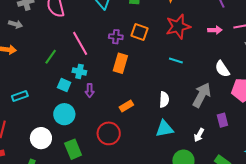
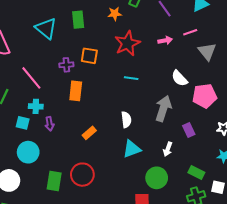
red circle: (109, 133) -> (82, 175), moved
green rectangle: (73, 149) -> (54, 181), moved, turned 42

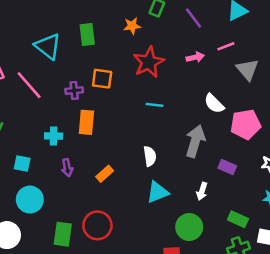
pink line: (31, 78) -> (29, 85), moved
cyan cross: (36, 106) -> (54, 136), moved
purple arrow: (50, 124) -> (67, 168), moved
purple rectangle: (189, 130) -> (227, 167), turned -40

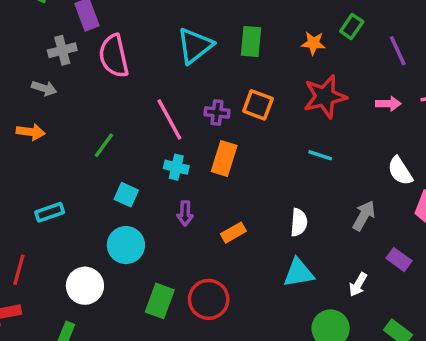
cyan triangle: (48, 46) -> (195, 46), turned 32
pink line: (29, 85) -> (169, 119), moved
gray arrow: (195, 141) -> (364, 216), size x0.7

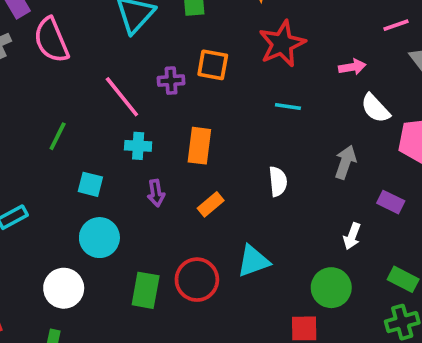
pink arrow: (388, 104) -> (352, 67), moved
orange rectangle: (224, 159) -> (199, 146), moved
cyan triangle: (298, 273) -> (253, 261), moved

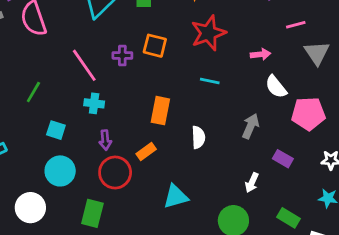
orange rectangle: (199, 146) -> (160, 111), moved
red circle: (197, 280) -> (115, 172), moved

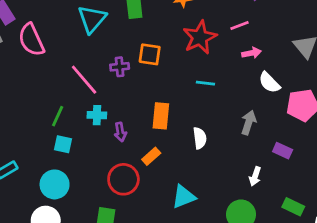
pink line: (296, 25) -> (239, 25), moved
green line: (33, 92) -> (58, 116), moved
purple arrow: (105, 140) -> (120, 132), moved
cyan circle: (60, 171) -> (55, 184), moved

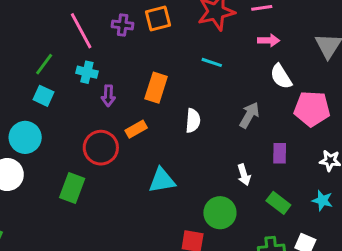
orange square: (150, 54) -> (158, 19), turned -35
purple rectangle: (283, 151) -> (280, 153), turned 54
white arrow: (255, 176) -> (244, 175), turned -48
green rectangle: (293, 207) -> (278, 203), moved

